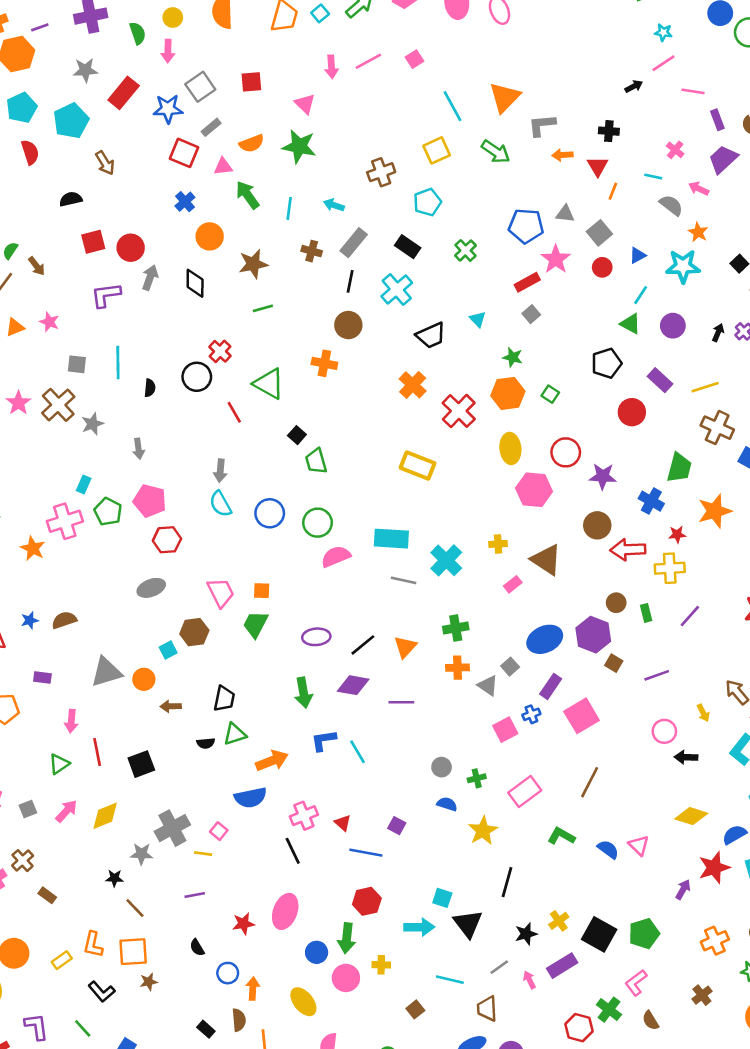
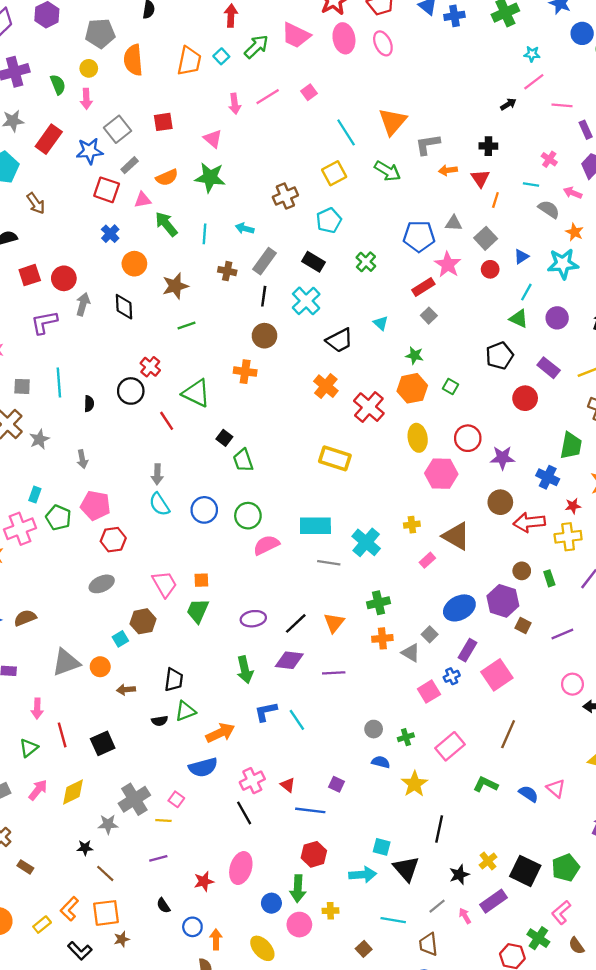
orange L-shape: (93, 945) -> (69, 909), turned 35

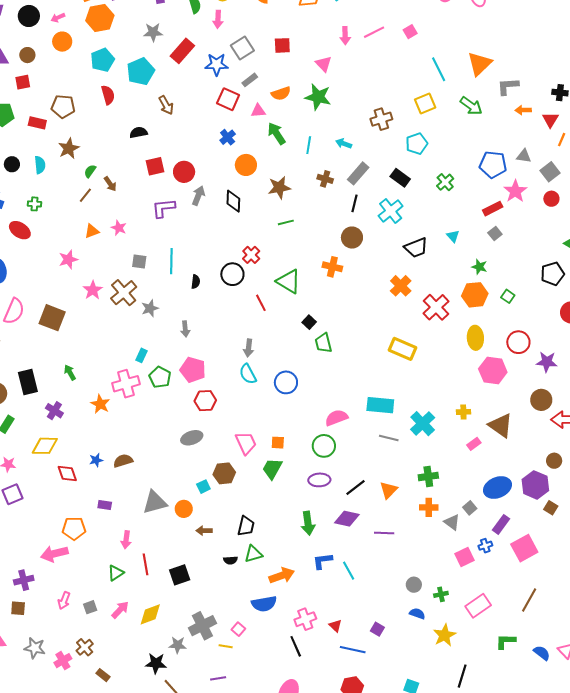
green circle: (248, 516) -> (324, 446), moved
green L-shape: (486, 784) -> (506, 641), turned -30
black star: (85, 848) -> (156, 663), size x1.5

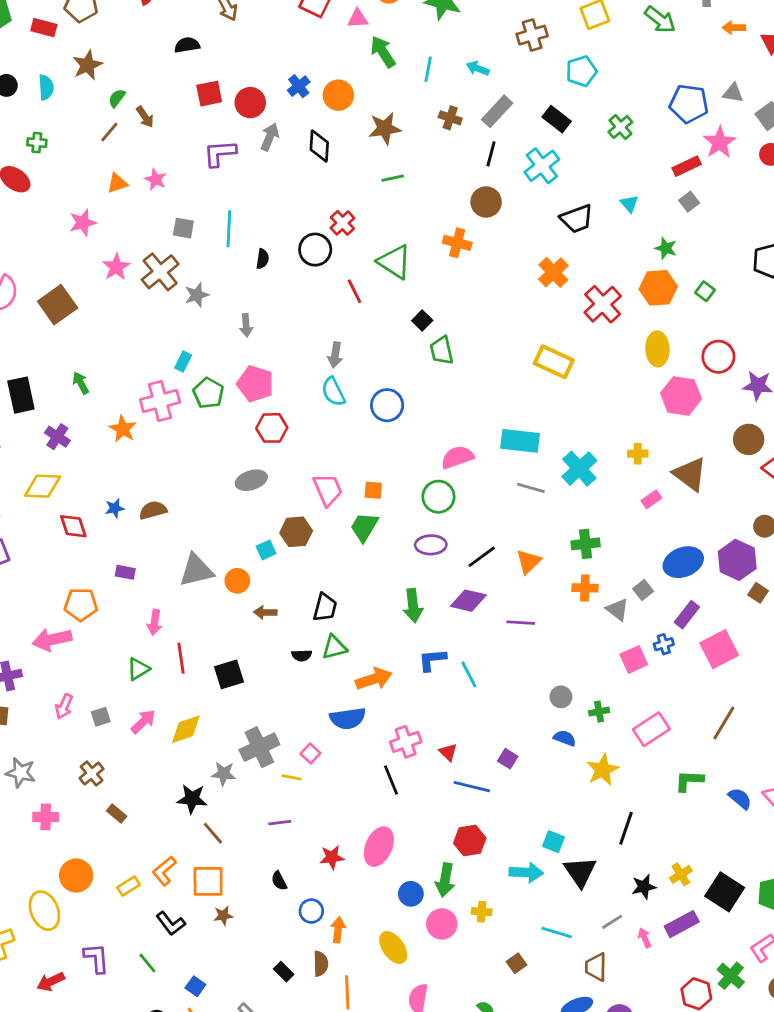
blue cross: (228, 137) -> (299, 86), moved
brown square: (52, 318) -> (58, 305), turned 32
pink cross: (63, 661) -> (46, 817), moved, turned 30

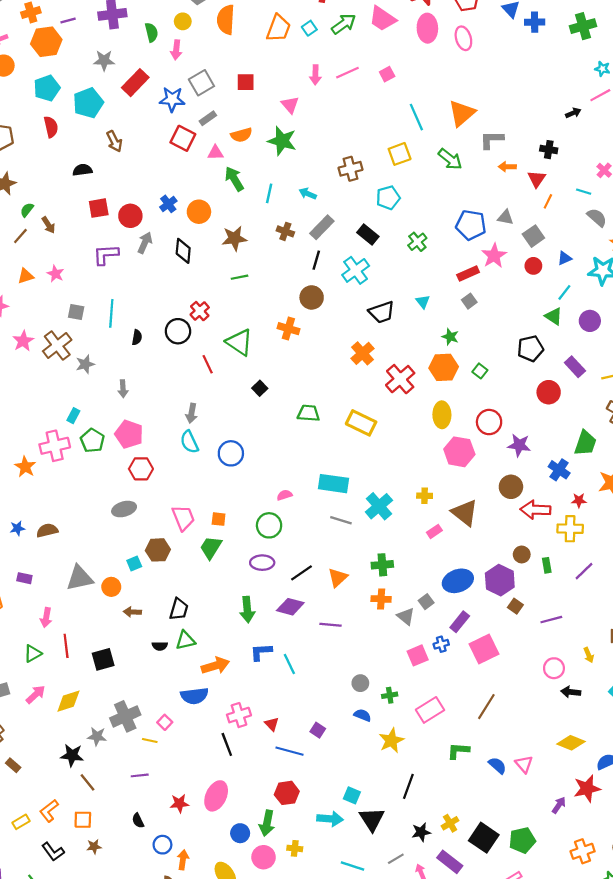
green trapezoid: (442, 350) -> (308, 413), moved, turned 105
pink semicircle: (457, 457) -> (285, 495), size x0.6
orange square: (208, 881) -> (83, 820), size x0.7
purple rectangle: (682, 924) -> (450, 862), turned 65

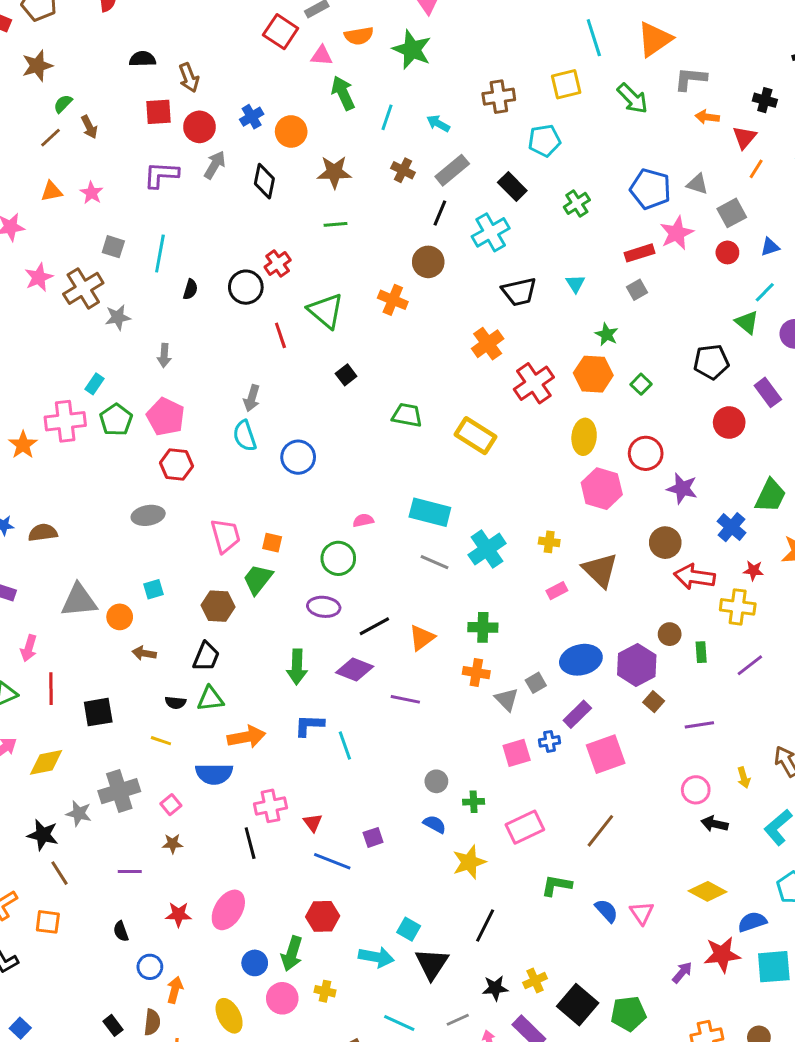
brown arrow: (114, 141) -> (189, 78), moved
brown hexagon: (158, 550) -> (218, 606), moved
purple square: (318, 730) -> (373, 837), turned 32
yellow line: (150, 741) -> (161, 741), moved
brown star: (94, 847) -> (173, 844), moved

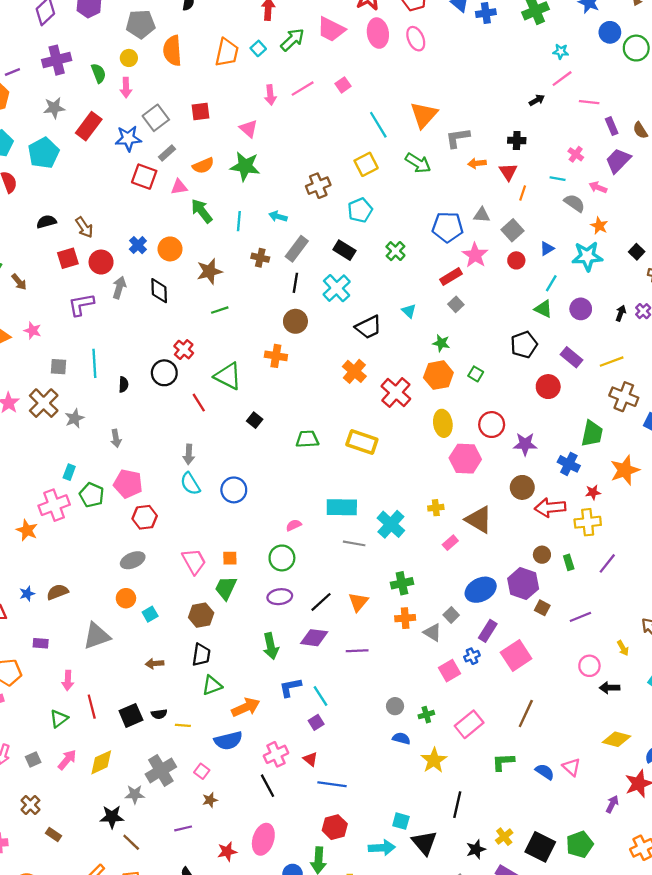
orange circle: (120, 617) -> (126, 598), moved
black semicircle: (176, 703) -> (159, 714), moved
purple square: (373, 837) -> (316, 722), moved

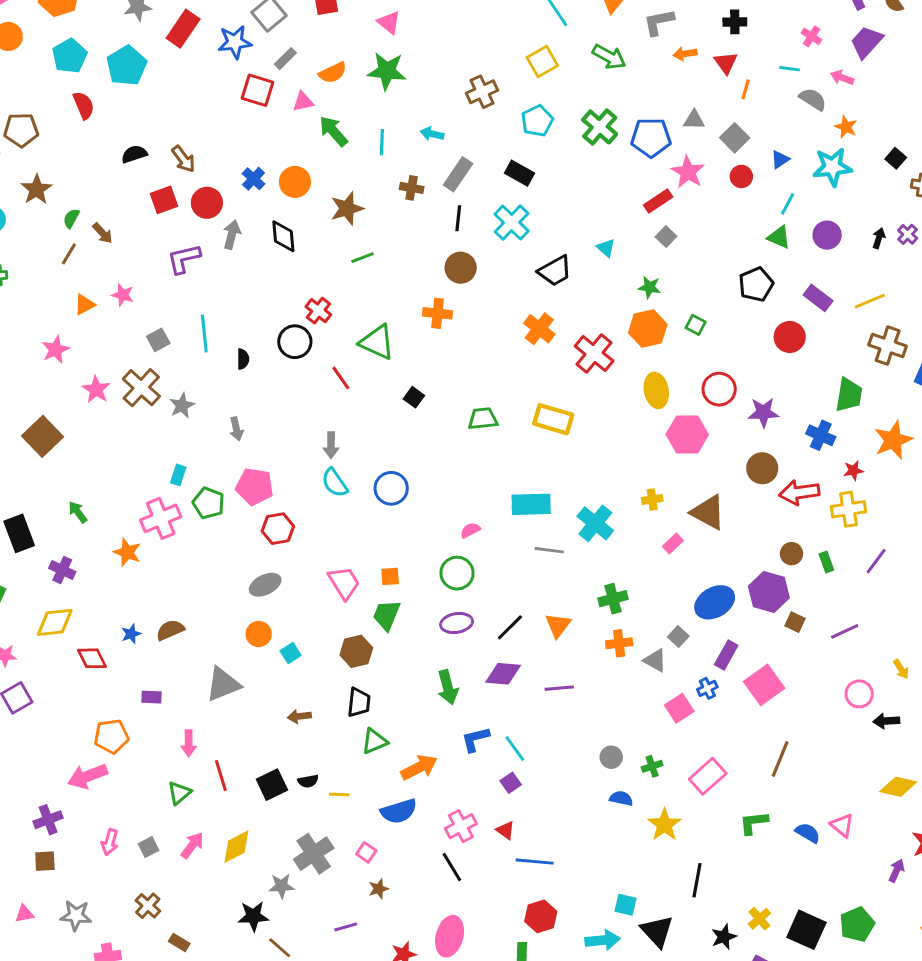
green cross: (395, 251) -> (600, 127), moved, size x1.4
gray square: (58, 367) -> (158, 340), turned -30

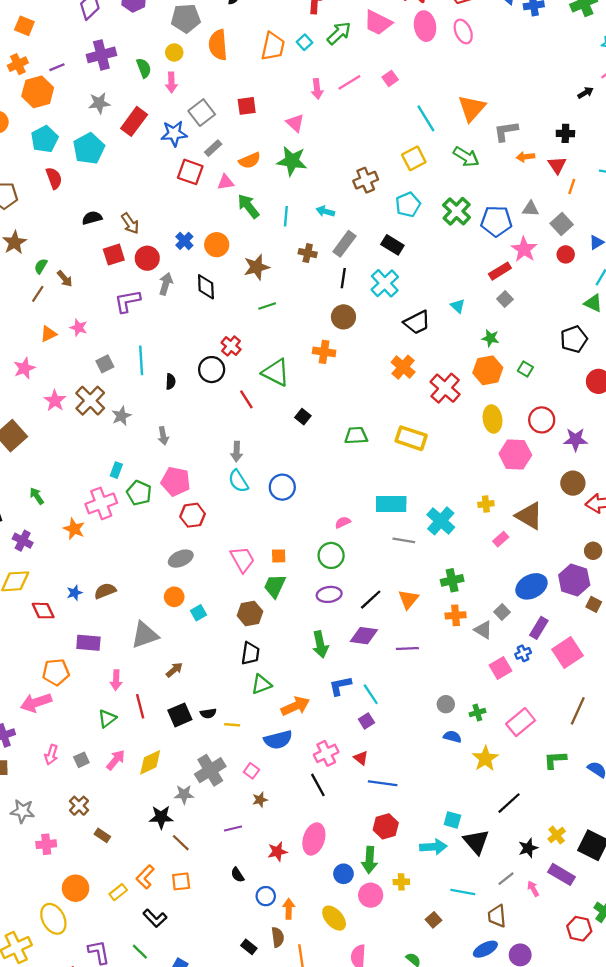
purple rectangle: (151, 697) -> (88, 643), size x1.5
brown arrow: (299, 716) -> (174, 670), moved, turned 144
black line: (697, 880) -> (509, 803), turned 35

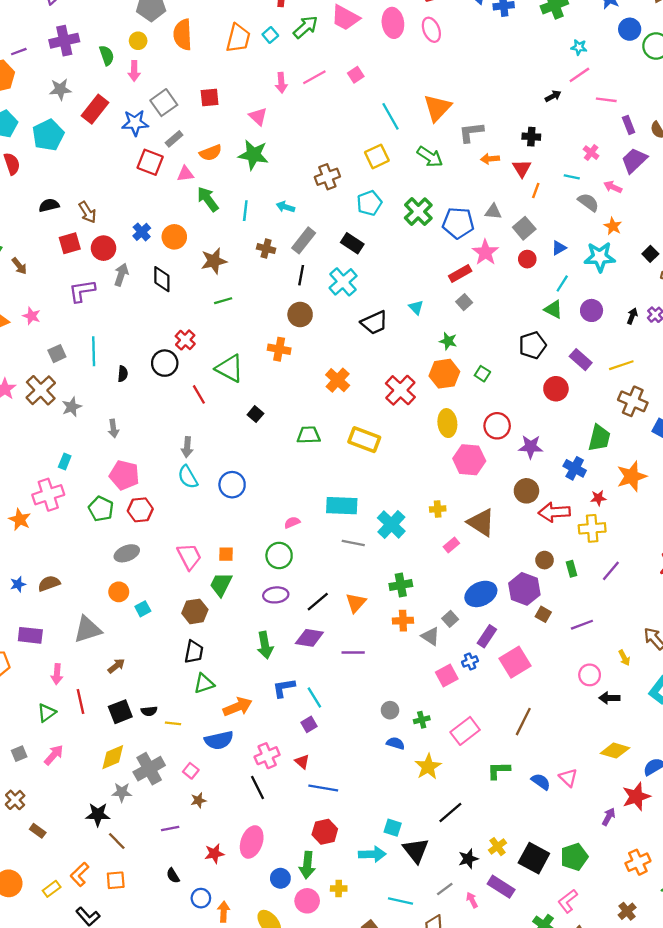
orange cross: (403, 367) -> (338, 380), moved
green pentagon: (139, 493) -> (101, 509), moved
yellow diamond: (150, 762) -> (113, 757), moved

